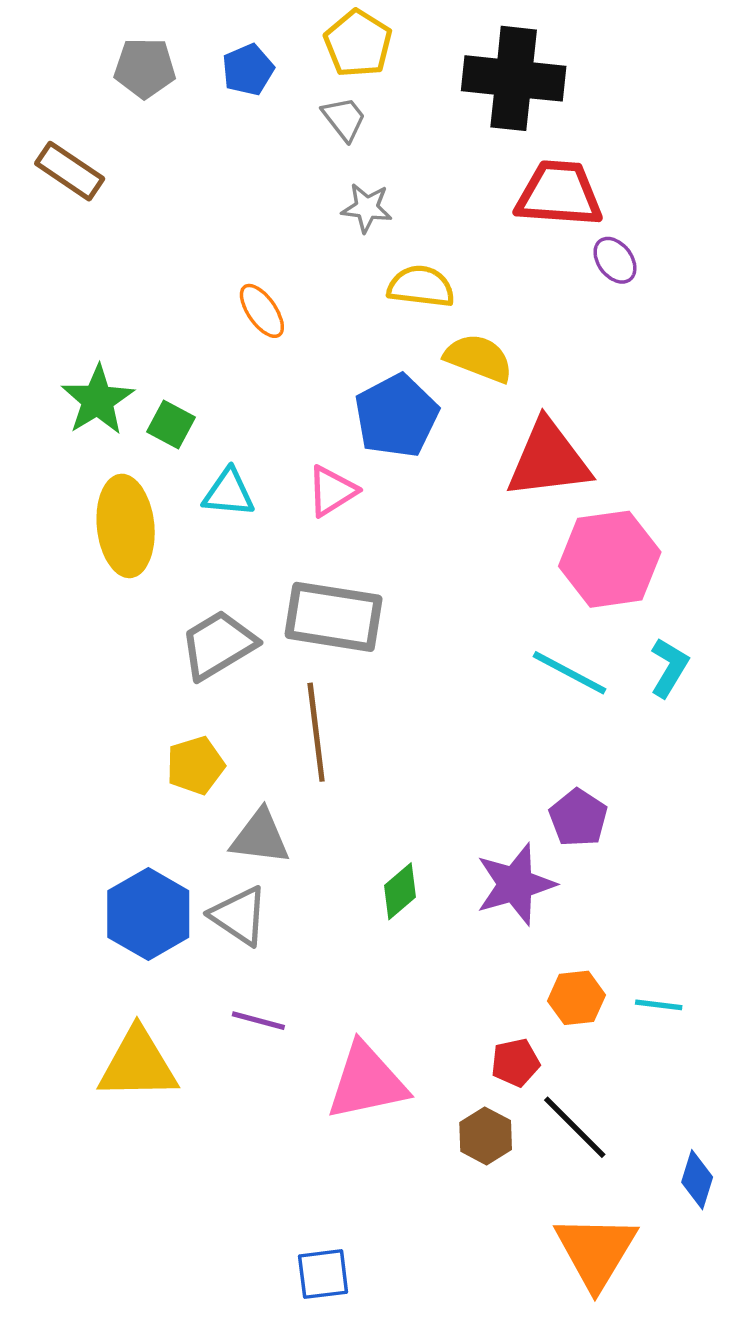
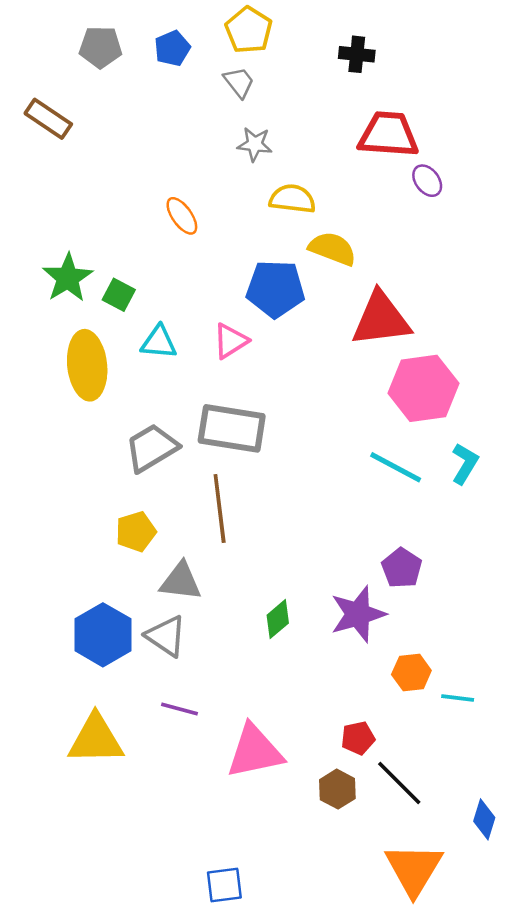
black cross: (514, 78) -> (357, 54), size x0.5
blue pentagon: (396, 416) -> (275, 289), turned 30
orange hexagon: (577, 998) -> (411, 672), moved

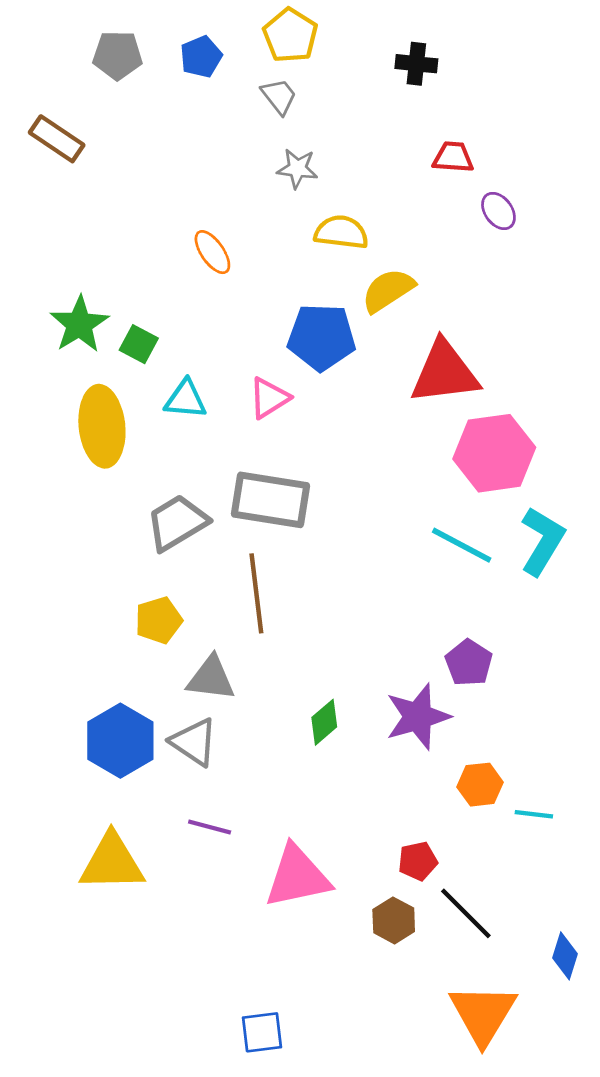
red trapezoid: (388, 134) -> (453, 157), size x0.6
yellow semicircle: (332, 249) -> (388, 290), turned -54
cyan L-shape: (465, 464) -> (542, 541), size x1.4

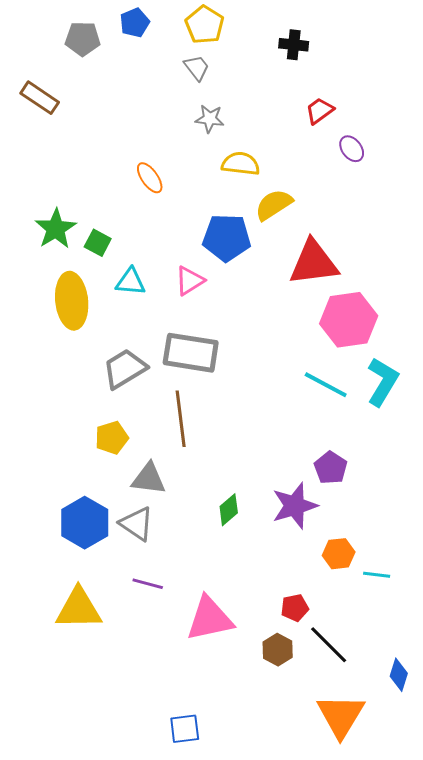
blue pentagon: (201, 57) -> (135, 23), moved
red trapezoid: (453, 157) -> (320, 111), turned -40

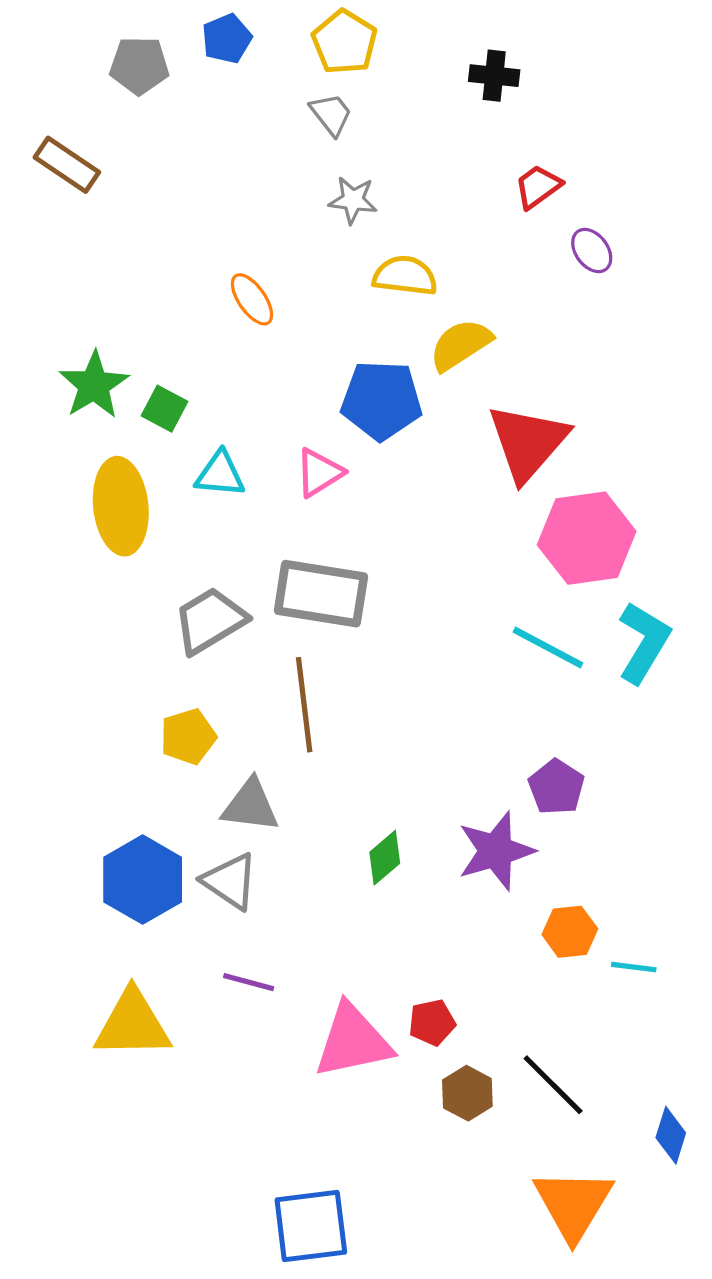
red triangle: (314, 263) -> (528, 442), turned -42
red pentagon: (295, 608) -> (432, 1023), moved
blue square: (185, 729) -> (311, 1226), size x1.5

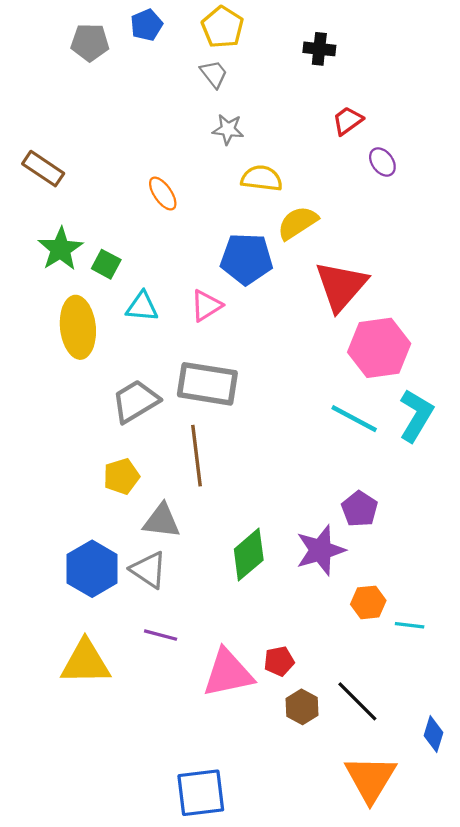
brown rectangle: (67, 165) -> (43, 169), moved
green diamond: (385, 858) -> (249, 555), size x1.5

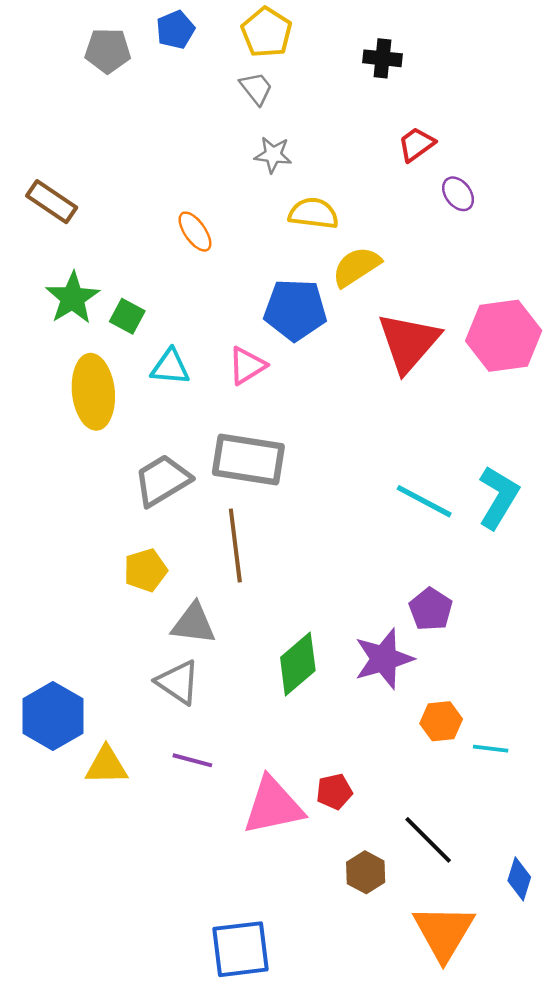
pink hexagon: (379, 348) -> (504, 336), moved
blue hexagon: (92, 569) -> (53, 716), moved
yellow triangle: (86, 662) -> (106, 766), moved, size x0.7
brown hexagon: (302, 707) -> (366, 872), moved

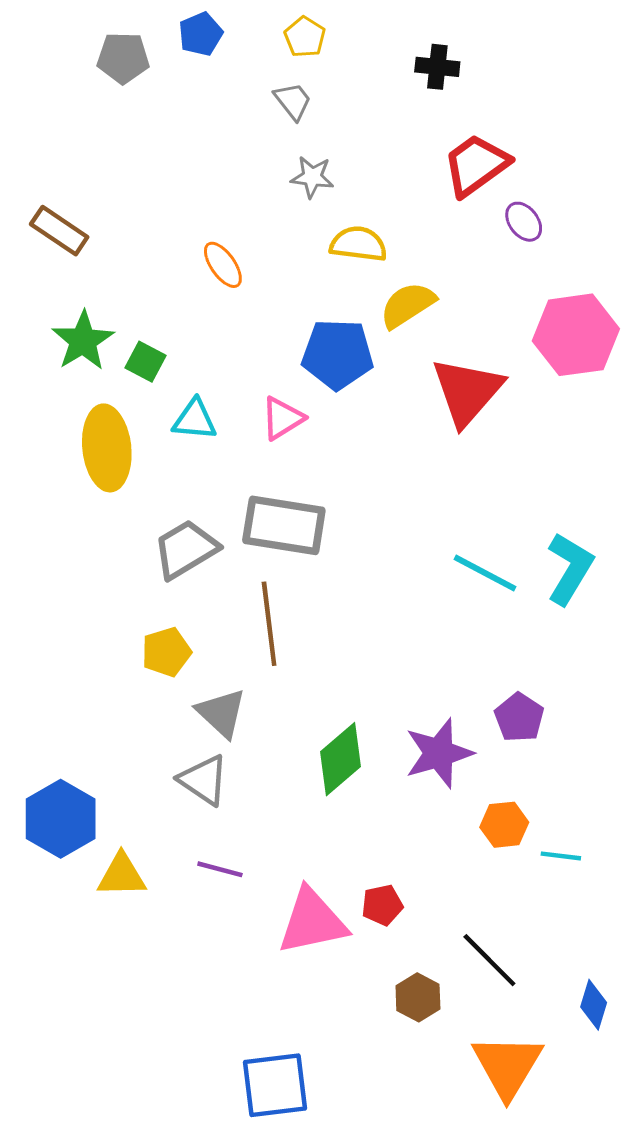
yellow pentagon: (267, 32) -> (305, 37), size x0.7
red trapezoid: (416, 144) -> (476, 165), size x1.6
pink hexagon: (504, 336) -> (576, 335), moved
purple pentagon: (431, 609) -> (519, 717), moved
gray triangle: (194, 624) -> (221, 713), turned 36

